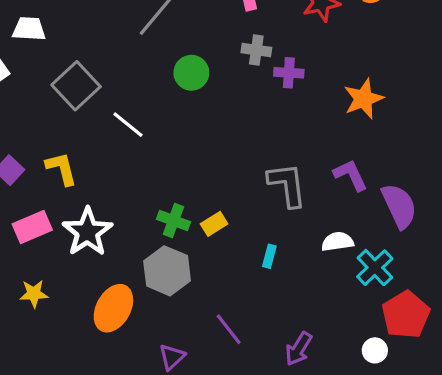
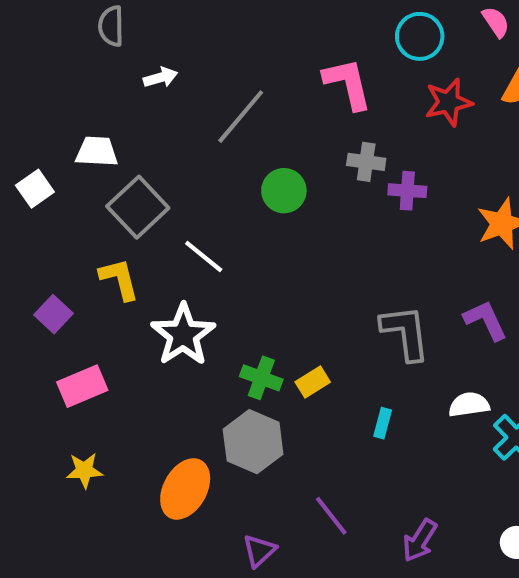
white trapezoid: (29, 29) -> (97, 152), moved
yellow L-shape: (61, 169) -> (119, 279), moved
white star: (87, 232) -> (183, 335), moved

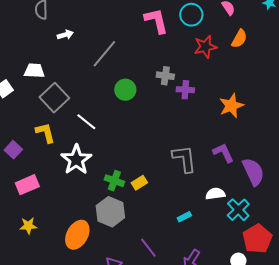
pink L-shape: (348, 84) -> (156, 21), moved
cyan rectangle: (383, 423) -> (184, 217), moved, turned 48

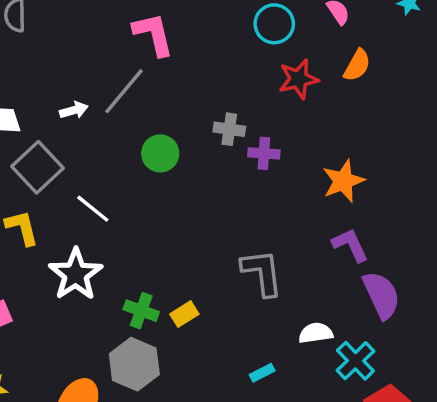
pink L-shape: (156, 21) -> (153, 34), moved
white arrow: (65, 35) -> (74, 110), moved
purple L-shape: (223, 153) -> (350, 245), moved

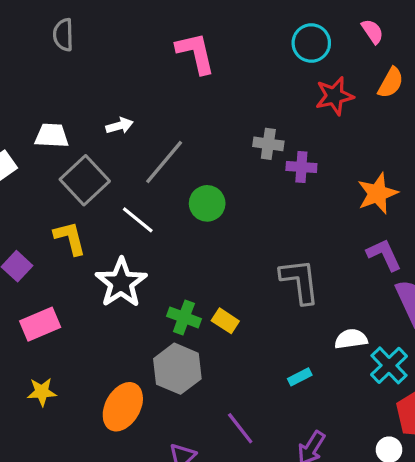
gray line: (124, 91) -> (164, 162), moved
green circle: (160, 153) -> (207, 203), moved
yellow rectangle: (184, 314) -> (225, 321), turned 65

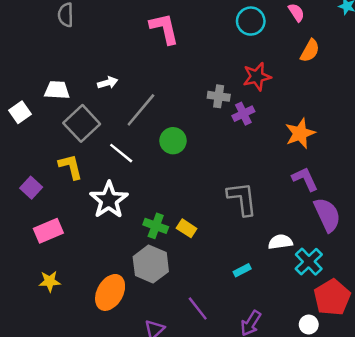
red star: (334, 96) -> (257, 77), moved
purple cross: (301, 167) -> (243, 114), turned -30

